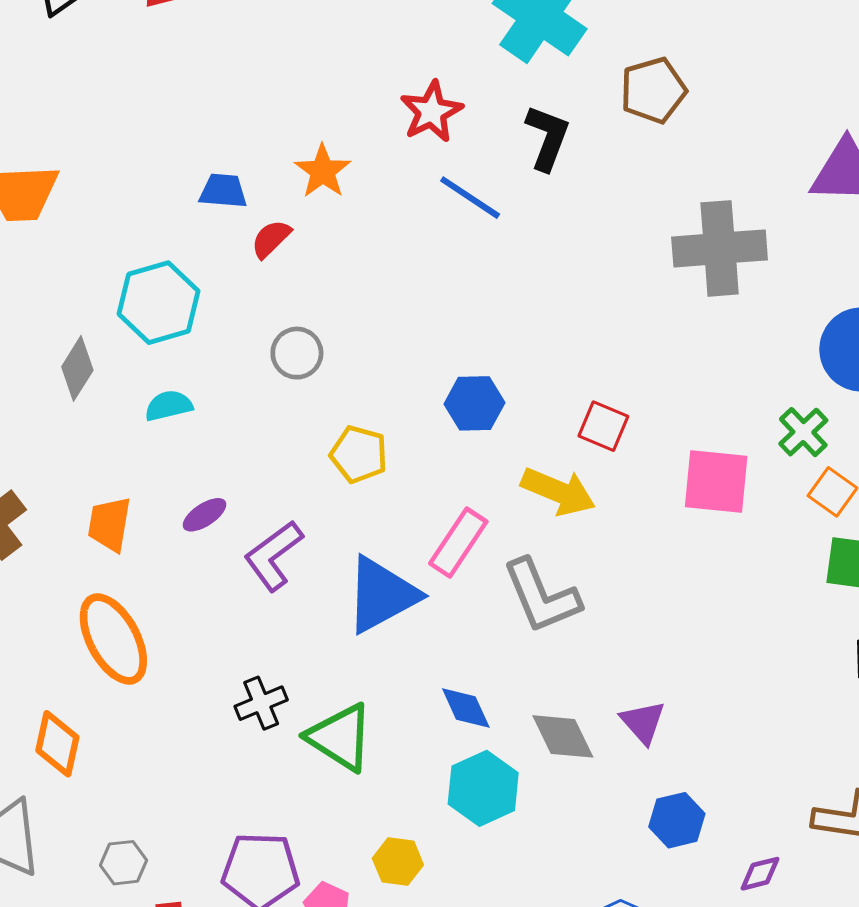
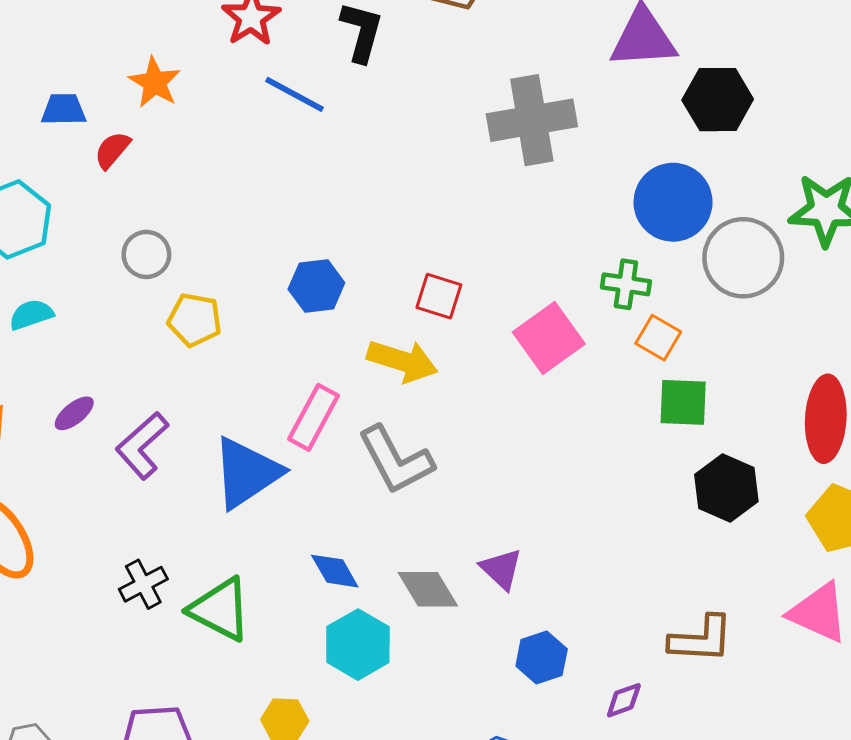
green cross: (803, 432) -> (626, 284), turned -33
yellow pentagon: (359, 454) -> (195, 320), moved
pink square: (716, 482) -> (549, 338), turned -36

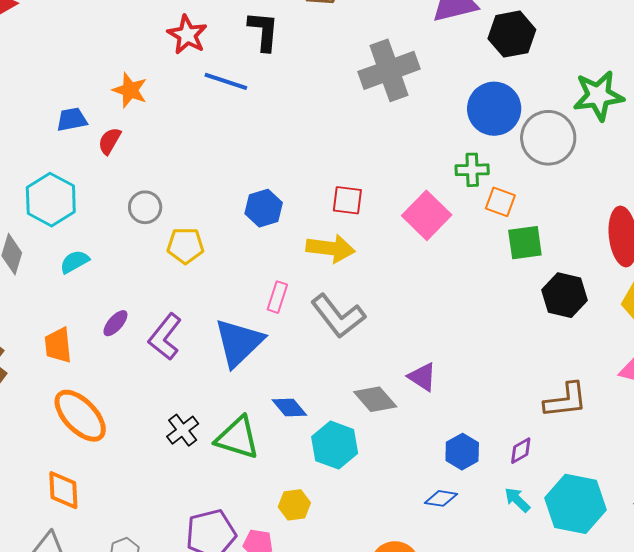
pink rectangle: (313, 417) -> (277, 297), size x0.7
blue diamond: (335, 571) -> (289, 408), moved
blue hexagon: (542, 657) -> (462, 452), moved

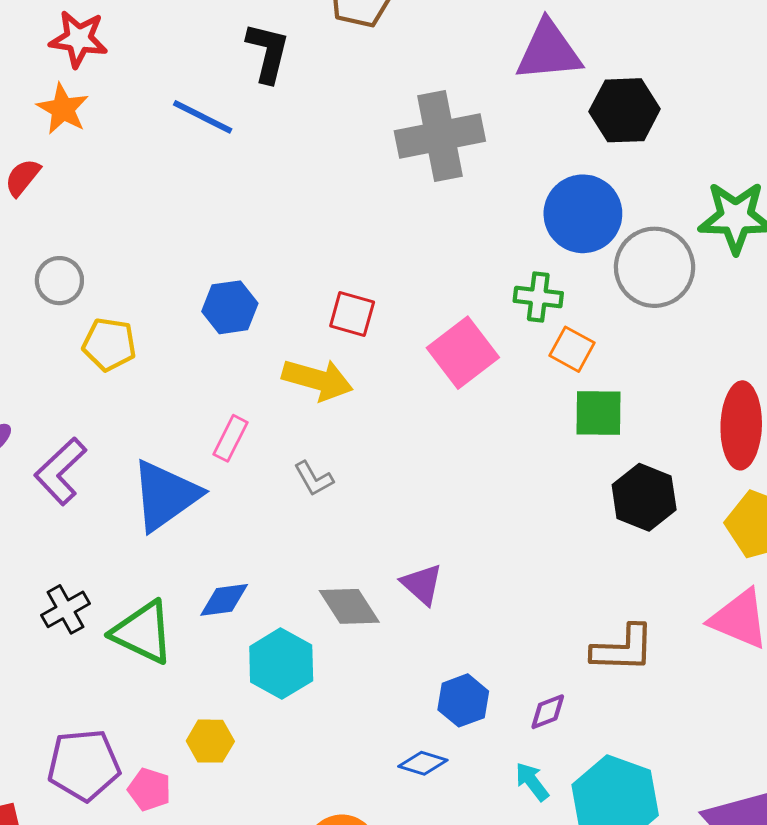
red star: (187, 35) -> (79, 39), moved, turned -30
gray L-shape: (338, 316) -> (314, 479), size x0.5
blue diamond: (289, 408) -> (224, 600), turned -66

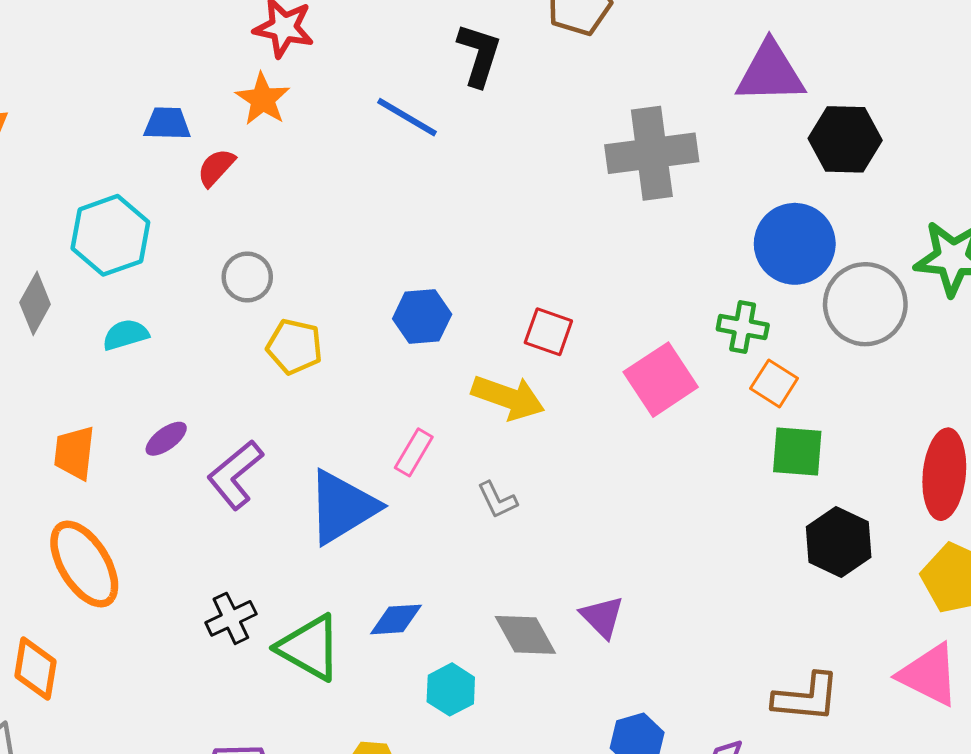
cyan hexagon: (281, 664) -> (451, 689), size x0.7

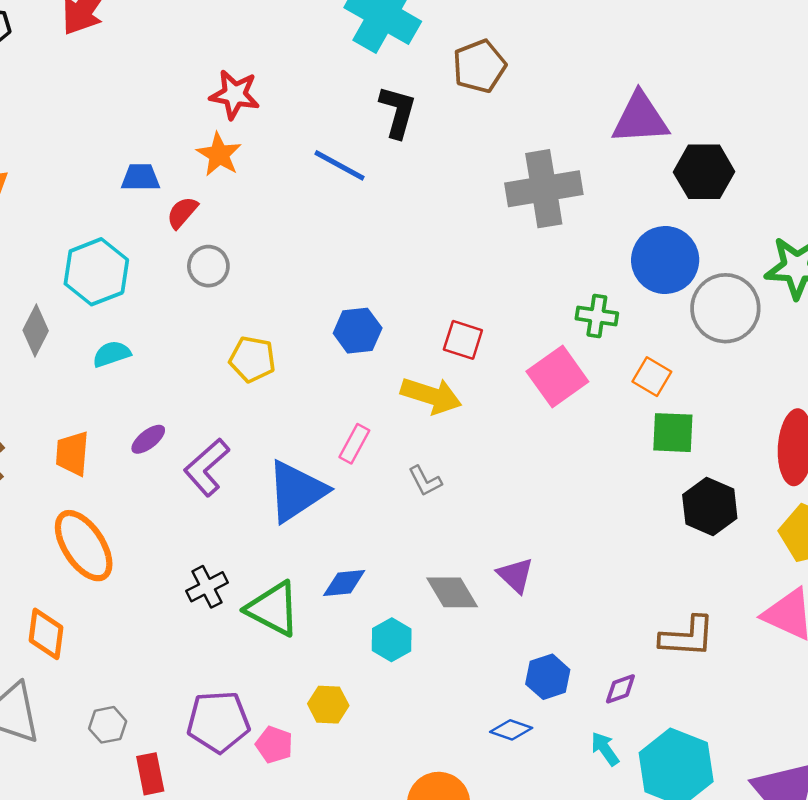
gray circle: (247, 277) -> (208, 266), moved
green cross: (743, 327) -> (597, 316), moved

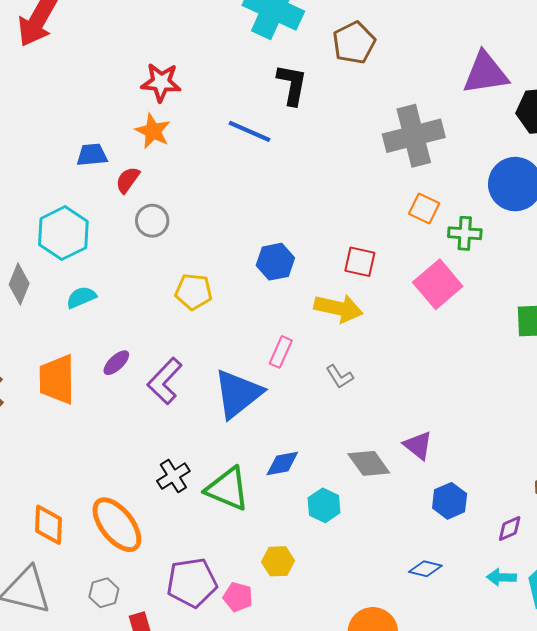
orange square: (652, 377) -> (424, 209), moved
orange trapezoid: (72, 453) -> (57, 379), size x1.4
orange ellipse: (84, 546) -> (117, 525), moved
blue hexagon: (548, 677) -> (450, 501), moved
cyan arrow: (605, 749) -> (501, 577), turned -48

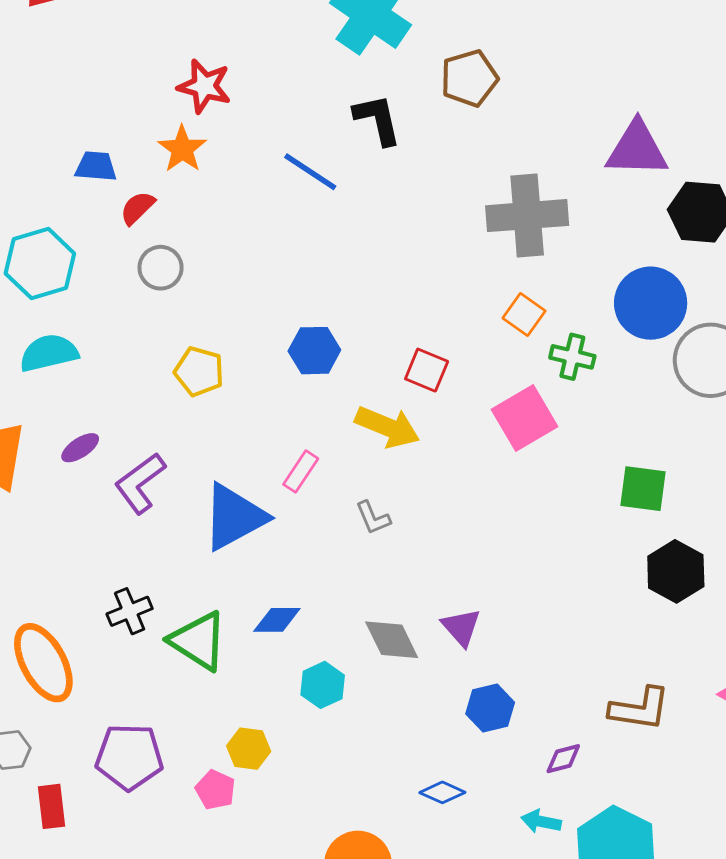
black L-shape: (292, 85) -> (377, 120), turned -33
cyan semicircle: (81, 297) -> (49, 353), size x1.4
pink pentagon: (238, 597) -> (215, 790), moved

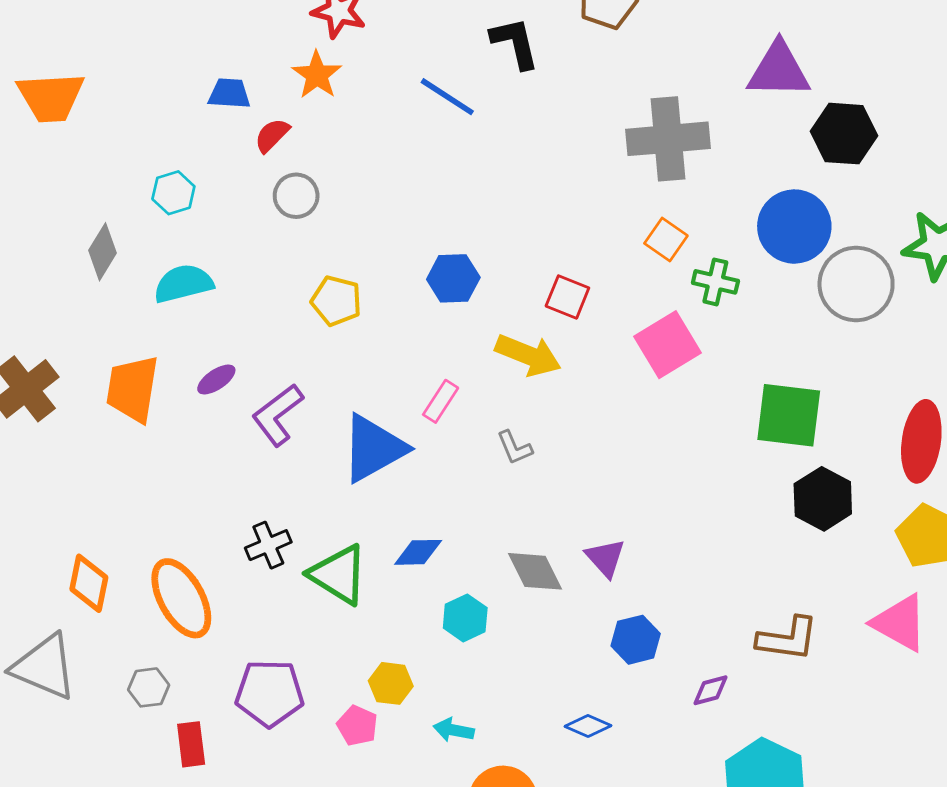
cyan hexagon: (40, 263) -> (173, 193), size x0.6
green square: (643, 489) -> (789, 415), size x1.4
cyan arrow: (541, 821) -> (454, 730), moved

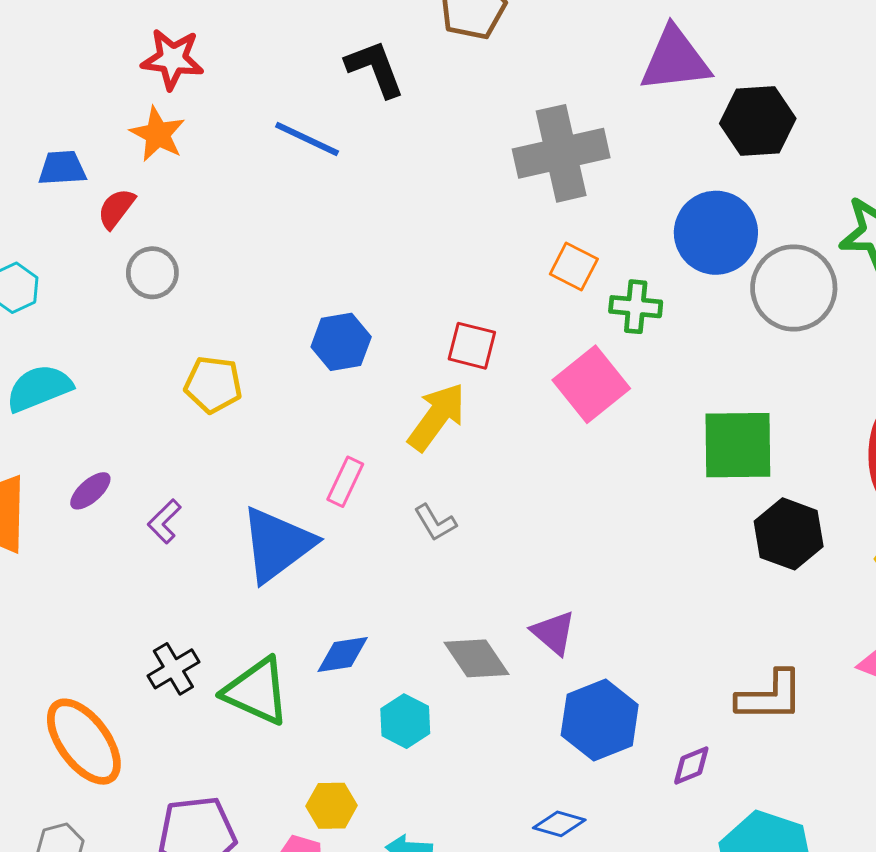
yellow arrow: (528, 355) -> (437, 417), turned -68
purple L-shape: (278, 415) -> (164, 521), size x0.6
blue hexagon: (636, 640) -> (600, 720), size x1.4

